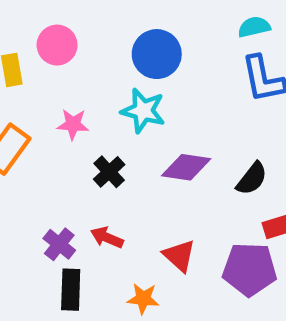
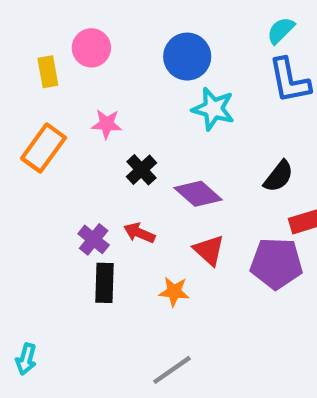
cyan semicircle: (254, 27) -> (281, 30), turned -32
cyan star: (143, 111) -> (213, 109), moved
purple diamond: (186, 167) -> (198, 194), moved, turned 33

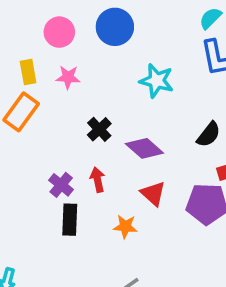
blue circle: (187, 57) -> (115, 27), moved
yellow rectangle: (48, 72) -> (28, 72), moved
pink star: (107, 124) -> (68, 77), moved
red arrow: (139, 233) -> (98, 180), turned 55

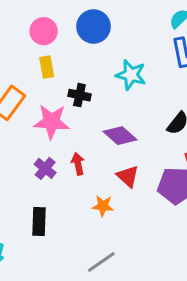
yellow rectangle: (28, 72) -> (47, 67), moved
pink star: (68, 77) -> (51, 122), moved, size x1.6
black cross: (99, 129) -> (79, 95), moved, turned -35
black rectangle: (70, 220) -> (39, 221), moved

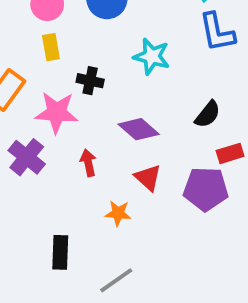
purple cross: (45, 168) -> (27, 157), moved, size x1.4
black rectangle: (39, 221) -> (60, 252), moved

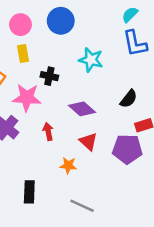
gray line: (116, 280) -> (82, 206), moved, turned 60

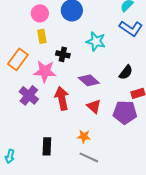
blue L-shape: (135, 43) -> (131, 28), turned -45
red arrow: (48, 131) -> (62, 98), size x1.6
orange star: (68, 165) -> (84, 136), moved

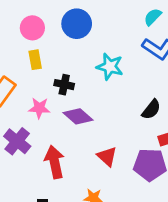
pink star: (45, 71) -> (39, 108), size x0.7
purple diamond: (89, 80) -> (78, 116), moved
red arrow: (62, 98) -> (55, 162), moved

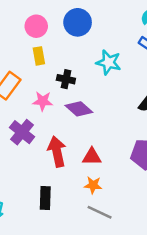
red triangle: (107, 156) -> (92, 157), moved, turned -42

